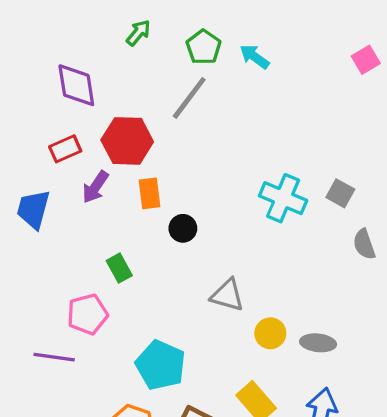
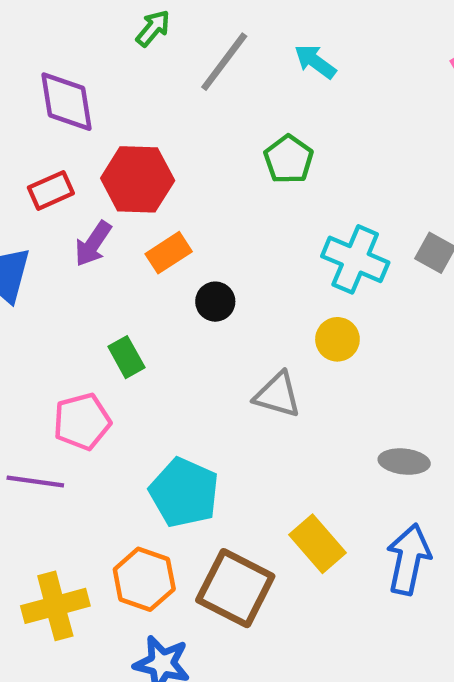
green pentagon: (204, 47) -> (289, 159), moved
gray line: (189, 98) -> (224, 62), moved
orange rectangle: (149, 193) -> (169, 253), turned 64
yellow circle: (270, 333) -> (337, 339), moved

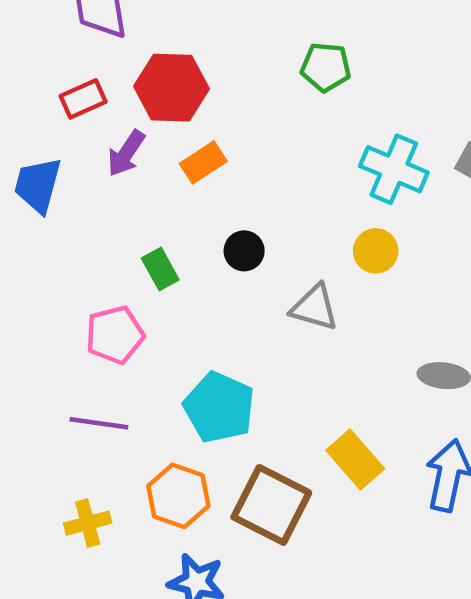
green pentagon: (289, 159) -> (326, 67), turned -30
black circle: (215, 302) -> (244, 251), moved
purple line: (35, 482) -> (99, 423), moved
yellow cross: (55, 606) -> (88, 523), size x0.7

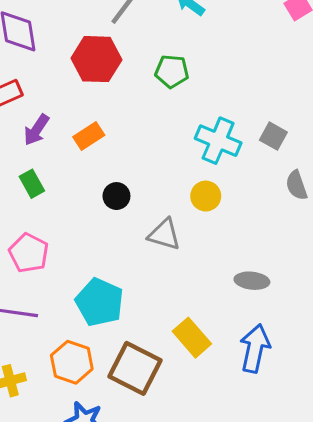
red hexagon: (172, 88) -> (96, 59), moved
green rectangle: (160, 269) -> (32, 184), moved
pink pentagon: (115, 335) -> (29, 253), turned -30

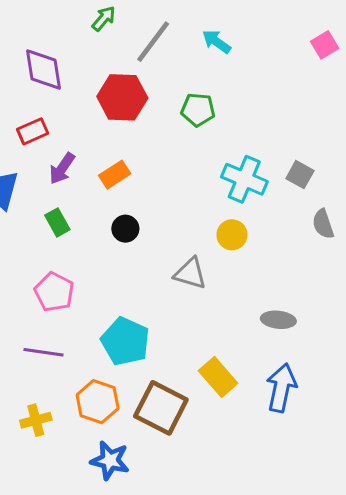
black circle: (116, 196) -> (125, 229), moved

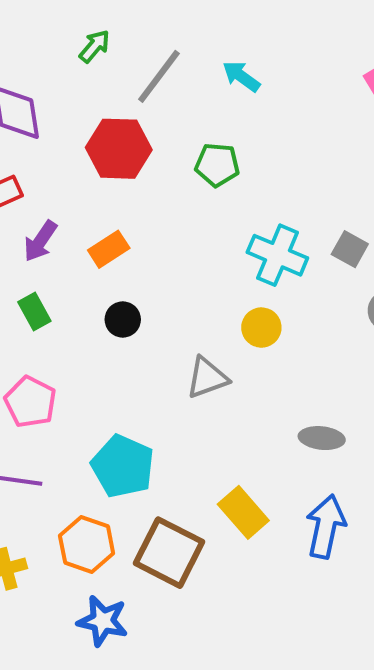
gray triangle: (190, 273) -> (207, 378), turned -36

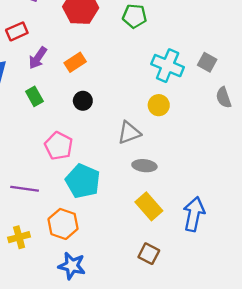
pink pentagon: (30, 402) -> (59, 146), moved
gray ellipse: (322, 438) -> (144, 166), moved
brown square: (169, 553) -> (149, 254), moved, size x0.6

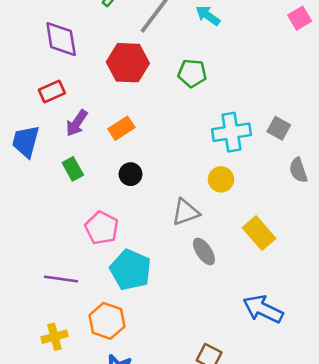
cyan cross: (168, 66) -> (231, 132), turned -32
gray ellipse: (144, 166) -> (204, 251), turned 50
yellow rectangle: (149, 206) -> (259, 233), moved
blue arrow: (194, 214) -> (263, 309), turned -76

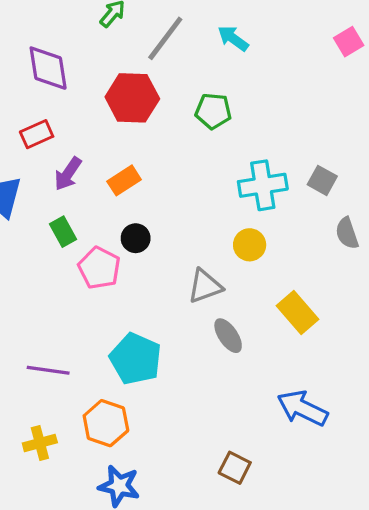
pink pentagon: (102, 228) -> (99, 268), moved

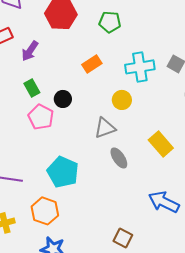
purple arrow: (68, 174) -> (30, 51), moved
orange rectangle: (124, 180) -> (92, 64), moved
green rectangle: (63, 232) -> (32, 88), moved
yellow circle: (250, 245) -> (122, 100), moved

